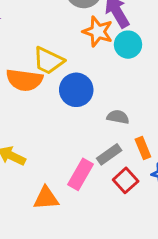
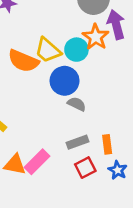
cyan circle: (128, 45) -> (76, 50), moved
gray semicircle: (118, 117) -> (77, 104), moved
pink rectangle: (81, 174) -> (37, 162), moved

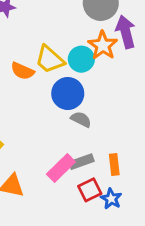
orange semicircle: (23, 61) -> (23, 71), size x0.7
pink rectangle: (37, 162) -> (61, 168), moved
blue star: (118, 170) -> (111, 199), moved

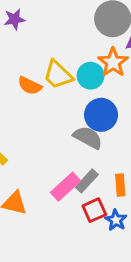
blue circle: (68, 94) -> (101, 115), moved
gray semicircle: (81, 119) -> (88, 138), size x1.4
gray rectangle: (81, 162) -> (87, 181), turned -30

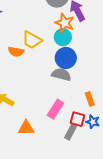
cyan circle: (91, 76) -> (63, 37), moved
gray rectangle: (87, 181) -> (71, 132), moved
red square: (94, 210) -> (77, 119), turned -35

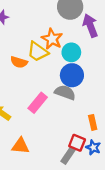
orange star: (65, 23) -> (52, 39), moved
pink rectangle: (55, 109) -> (38, 103), moved

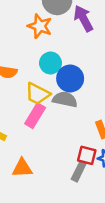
orange star: (52, 39) -> (40, 26), moved
yellow trapezoid: (38, 52) -> (38, 94), moved
cyan circle: (71, 52) -> (51, 63), moved

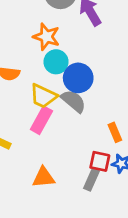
orange star: (40, 26) -> (46, 37), moved
gray semicircle: (65, 99) -> (73, 101), turned 30
orange triangle: (22, 168) -> (43, 177), moved

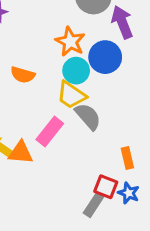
blue circle: (78, 78) -> (105, 57), moved
yellow trapezoid: (43, 96) -> (71, 95), moved
orange triangle: (43, 177) -> (21, 153), moved

